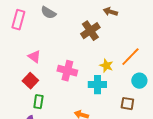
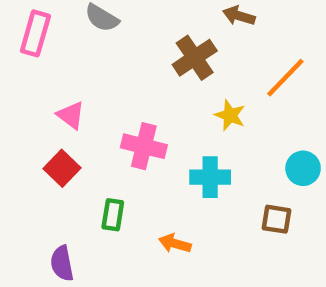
orange line: (130, 57) -> (285, 78), moved
yellow star: (106, 66) -> (230, 115), moved
green rectangle: (38, 102) -> (113, 215), moved

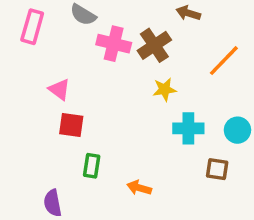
yellow star: (230, 115) -> (165, 89), moved, turned -30
pink cross: (144, 146) -> (114, 44), moved
red square: (62, 168) -> (71, 125), moved, turned -36
cyan cross: (210, 177) -> (188, 128), moved

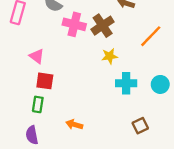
green rectangle: (92, 166) -> (38, 104), moved
brown square: (217, 169) -> (140, 126), moved, turned -35
orange arrow: (139, 188) -> (74, 124), moved

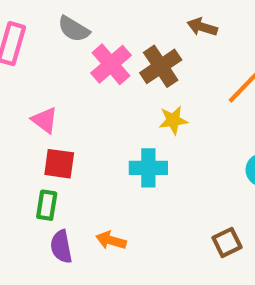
pink cross: (74, 24) -> (111, 64), turned 35
cyan cross: (126, 83) -> (148, 168), moved
purple semicircle: (32, 135) -> (61, 247), moved

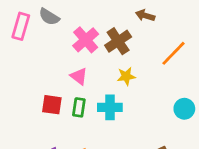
gray semicircle: (74, 29) -> (49, 17), moved
pink triangle: (45, 120) -> (79, 76), moved
green rectangle: (47, 205) -> (79, 107), moved

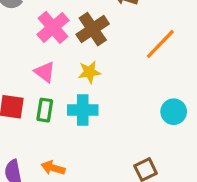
yellow star: (126, 76) -> (89, 72), moved

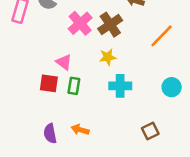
pink triangle: (45, 72) -> (64, 62), moved
cyan cross: (83, 110) -> (120, 86), moved

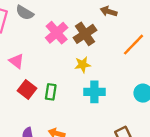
pink triangle: (64, 62) -> (16, 61), moved
red square: (49, 83) -> (27, 90), turned 30

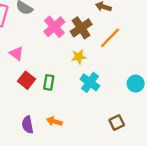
orange line: (133, 45) -> (110, 38), moved
cyan cross: (94, 92) -> (90, 82), turned 36

